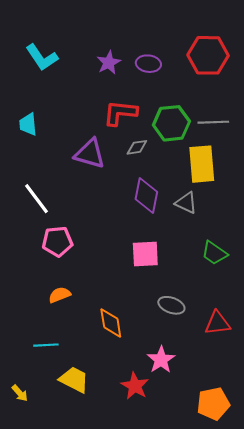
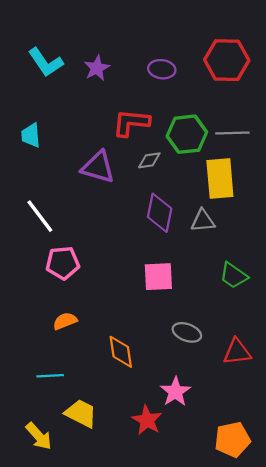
purple star: (109, 63) -> (97, 68), moved
gray triangle: (186, 203) -> (203, 221), turned -30
yellow arrow: (20, 393) -> (39, 436), moved, size x1.5

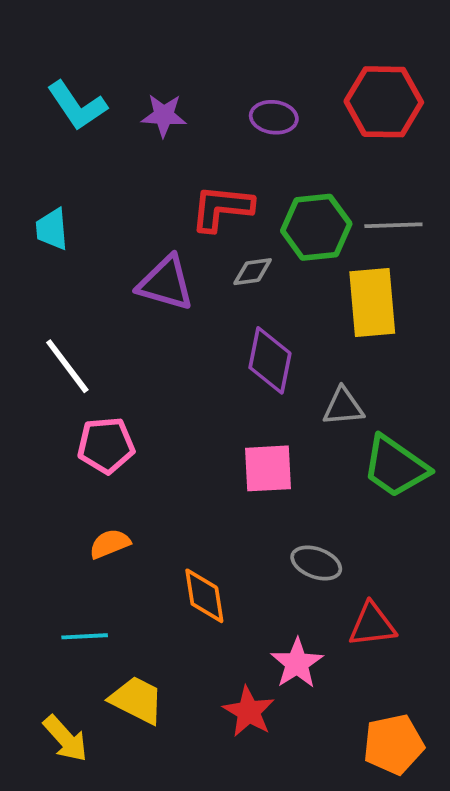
purple star: (97, 68) -> (164, 115), turned 30
gray triangle: (203, 221) -> (343, 407), moved
green trapezoid: (234, 275) -> (395, 467), size x1.4
red triangle: (237, 352) -> (372, 625), moved

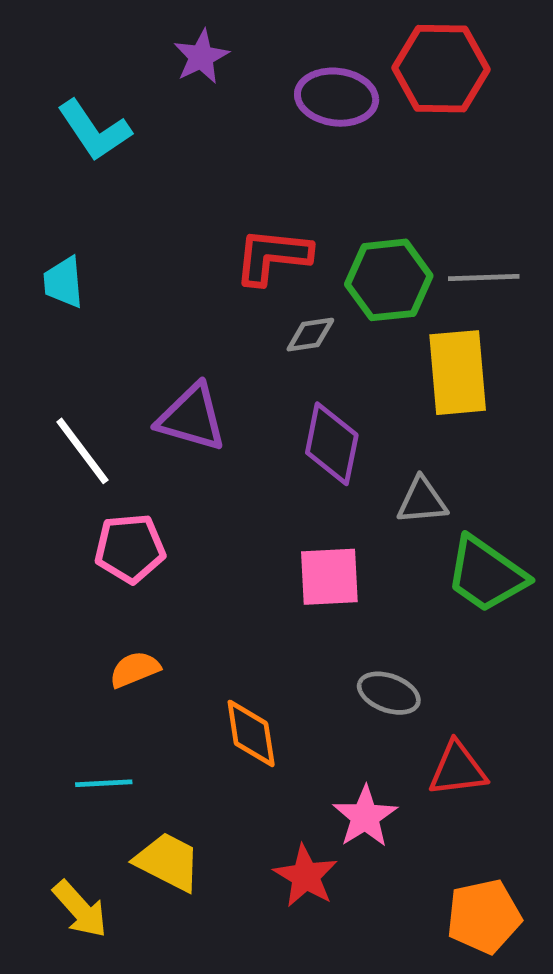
red hexagon: (384, 102) -> (441, 69), moved
purple star: (164, 115) -> (201, 57), moved, turned -30
purple ellipse: (274, 117) -> (337, 97), moved, size x1.4
purple triangle: (166, 283) -> (192, 418), moved

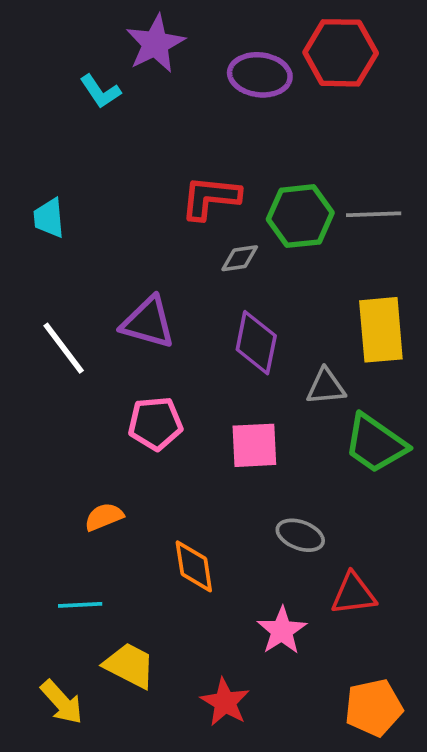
purple star: (201, 57) -> (155, 44), size x1.4
cyan L-shape: (94, 130) -> (100, 91), moved, size x0.7
yellow rectangle: (458, 373) -> (381, 330), moved
pink pentagon: (130, 548) -> (155, 423), moved
red star: (306, 876) -> (225, 702), moved

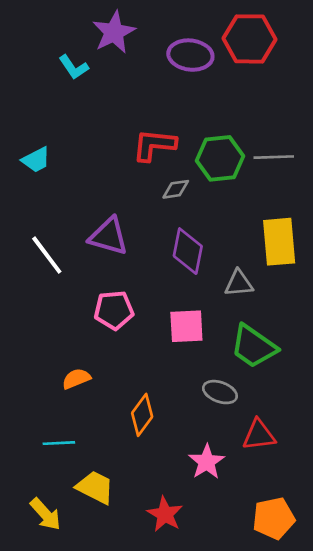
cyan trapezoid: (49, 218) -> (36, 160), turned -112
green trapezoid: (375, 443) -> (254, 346), moved
orange diamond: (194, 566) -> (142, 415), turned 45

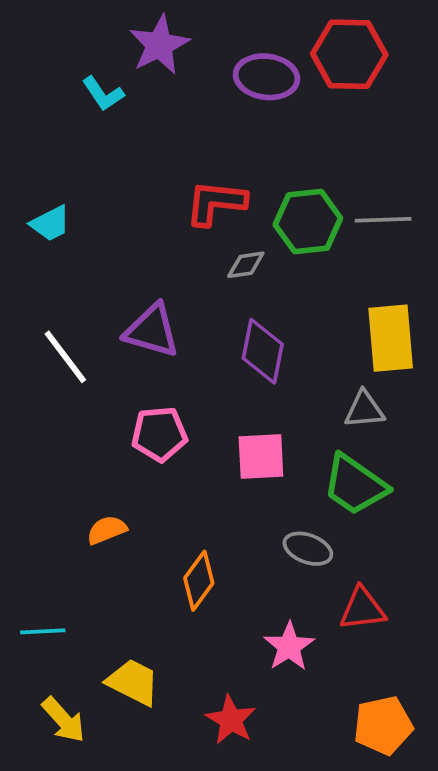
gray triangle: (239, 283) -> (364, 410), moved
cyan line: (59, 443) -> (43, 631), moved

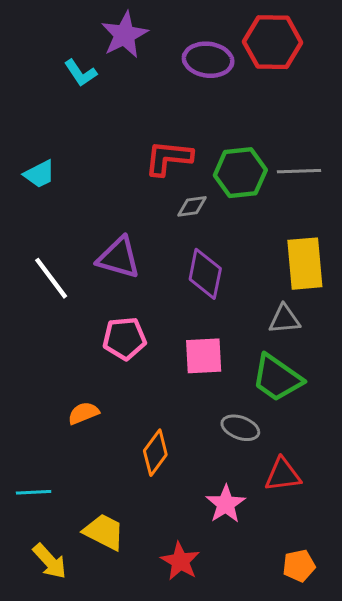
orange pentagon: (383, 725) -> (299, 566), size x0.7

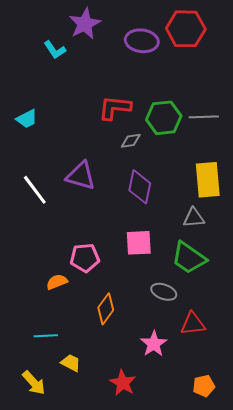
pink pentagon: (124, 338) -> (85, 258), moved
cyan line: (34, 492) -> (46, 336), moved
yellow trapezoid: (104, 532) -> (71, 363), size x0.7

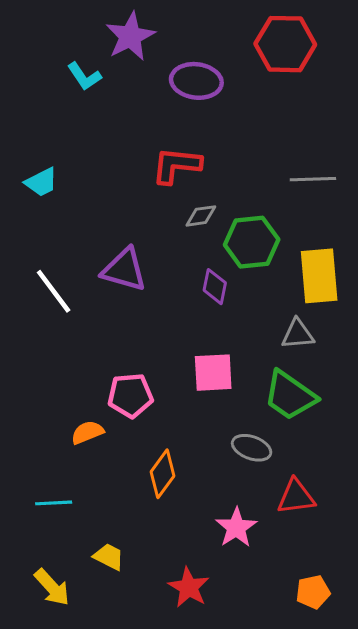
purple ellipse: (142, 41) -> (196, 81), moved
green hexagon: (164, 118) -> (252, 242), moved
purple diamond: (140, 187) -> (215, 287), size x0.7
cyan line: (46, 336) -> (54, 503), moved

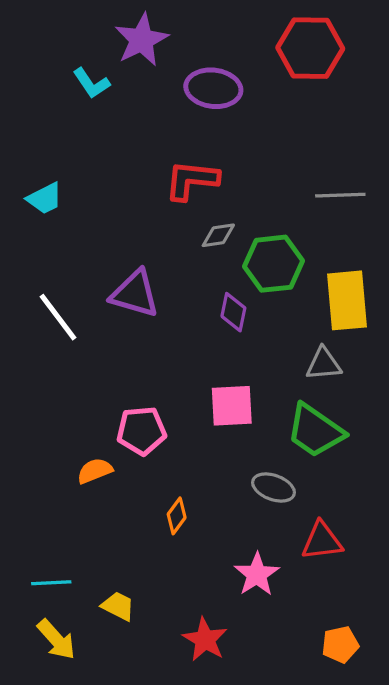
orange diamond: (163, 474) -> (177, 516), size x0.7
cyan line: (54, 503) -> (51, 583), moved

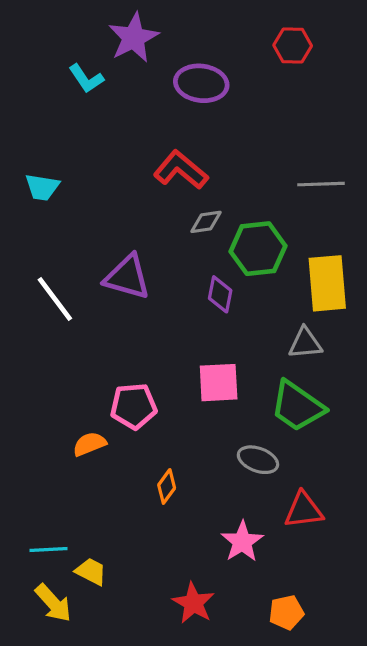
red hexagon: (310, 48) -> (293, 45), size x0.6
red L-shape: (192, 180) -> (181, 170), turned 34
cyan trapezoid: (45, 199) -> (42, 187), turned 36
yellow trapezoid: (118, 606) -> (91, 572), moved
orange pentagon: (340, 645) -> (286, 612), moved

